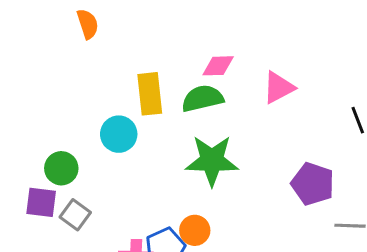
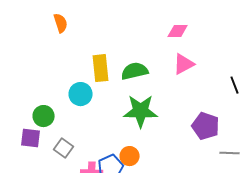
pink diamond: (218, 66) -> (178, 31), moved
gray square: (75, 215) -> (64, 148), moved

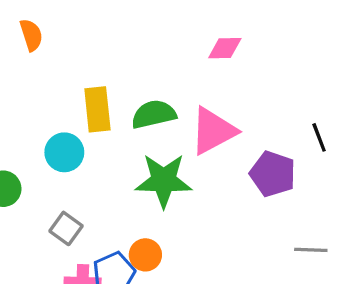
pink triangle: (184, 64) -> (213, 131), moved, size x1.4
purple pentagon: (206, 126) -> (273, 174), moved
gray square: (64, 148) -> (66, 228), moved

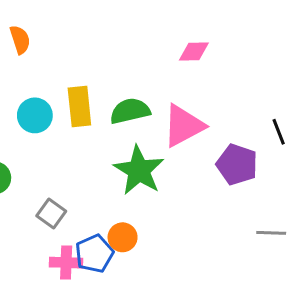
cyan circle: (64, 152) -> (35, 115), moved
green star: (164, 180) -> (139, 170), turned 30

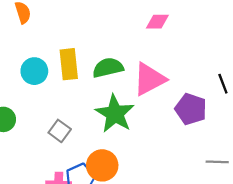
gray square: (51, 214) -> (60, 131), moved
orange circle: (123, 237) -> (102, 165), size x1.4

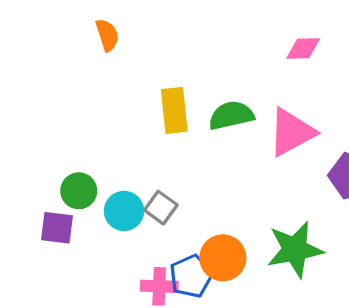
cyan circle: (34, 71) -> (124, 211), moved
green star: (115, 114) -> (295, 249), moved, turned 30

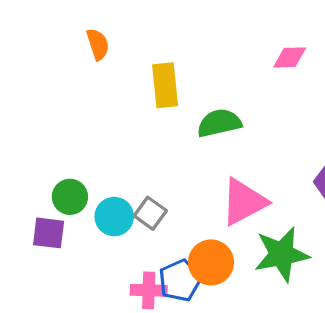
yellow rectangle: (174, 110) -> (165, 85), moved
pink triangle: (292, 132) -> (244, 202), moved

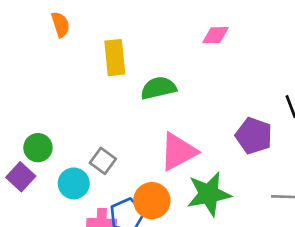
cyan circle: (114, 217) -> (74, 183), moved
purple square: (49, 233) -> (21, 177), turned 36

